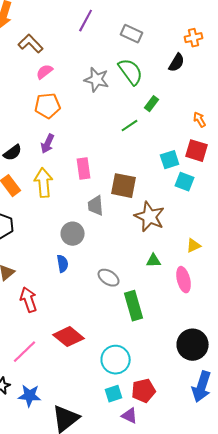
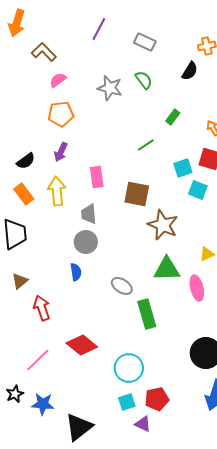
green semicircle: (131, 72) -> (144, 80), size x0.7
green rectangle: (152, 104) -> (173, 117), moved
green line: (130, 126) -> (146, 145), moved
gray trapezoid: (96, 206) -> (89, 214), moved
green triangle: (154, 261) -> (167, 269), size x1.8

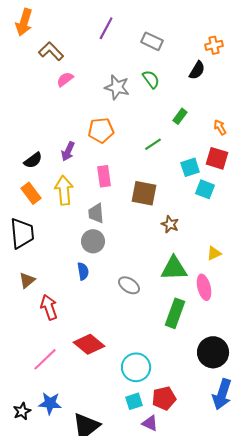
orange pentagon: (61, 114) -> (101, 130), moved
brown star: (163, 225) -> (170, 224), size x0.6
green rectangle: (147, 314) -> (175, 313), moved, turned 36
black star: (15, 394) -> (22, 411), moved

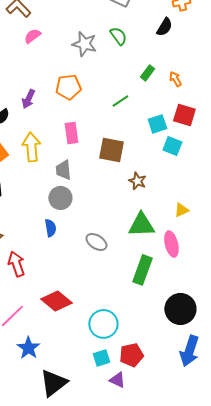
orange arrow: (220, 127) -> (175, 79), moved
purple arrow: (68, 151) -> (28, 99), moved
blue star: (50, 403) -> (28, 348), moved, turned 30

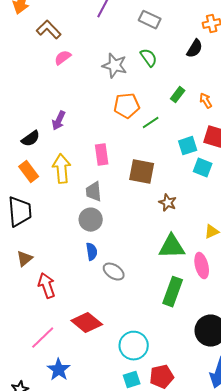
orange pentagon: (68, 87) -> (127, 106), moved
blue semicircle: (50, 228) -> (92, 252), moved
gray ellipse: (96, 242) -> (114, 272), moved

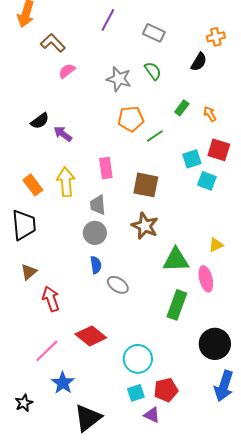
purple arrow: (59, 121) -> (63, 134), turned 102
black semicircle: (31, 139) -> (40, 121), moved
brown star: (168, 203) -> (145, 226), moved, size x1.5

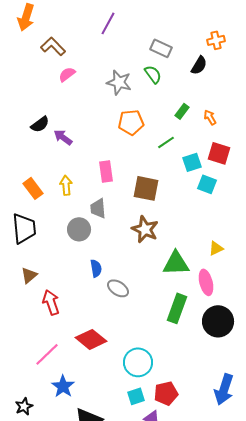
gray rectangle: (154, 33) -> (161, 48), moved
green line: (155, 136) -> (166, 142), moved
yellow arrow: (66, 182) -> (66, 185), size x0.7
gray circle: (95, 233) -> (79, 229), moved
black circle: (215, 344) -> (218, 321), moved

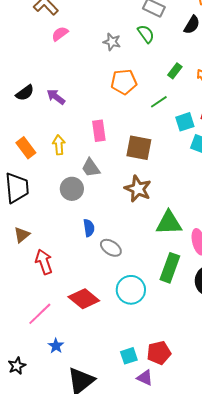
gray star: (119, 82) -> (112, 42), size x0.7
black semicircle: (40, 124) -> (25, 93), moved
gray trapezoid: (98, 208) -> (91, 168), turned -30
cyan circle: (138, 362) -> (131, 290), moved
blue star: (63, 386) -> (56, 346), size x0.7

